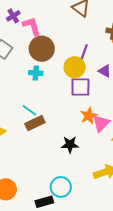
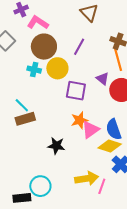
pink L-shape: (32, 26) -> (38, 23), turned -50
purple line: (84, 53) -> (79, 47), moved
yellow circle: (75, 67) -> (57, 68), moved

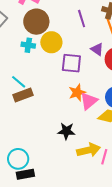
purple line: (79, 47) -> (82, 19), moved, turned -42
black star: (56, 146) -> (66, 131), moved
cyan circle: (40, 186) -> (18, 159), moved

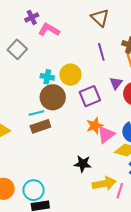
brown circle: (36, 22) -> (53, 97), moved
purple triangle: (97, 49) -> (116, 83), turned 32
purple square: (71, 63) -> (90, 96), turned -30
cyan line: (19, 82) -> (36, 113), turned -56

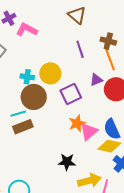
purple triangle: (116, 83) -> (96, 80), turned 32

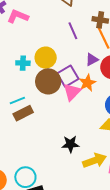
brown circle: (34, 97) -> (48, 81), moved
orange star: (77, 123) -> (87, 83), moved
pink triangle: (89, 132) -> (72, 92), moved

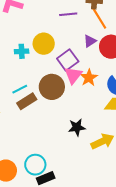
purple line: (73, 31) -> (68, 14), turned -66
brown circle: (48, 81) -> (52, 87), moved
orange star: (87, 83) -> (89, 78), moved

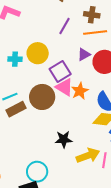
purple line: (68, 14) -> (64, 26), turned -60
orange line: (99, 18) -> (95, 33), turned -70
pink triangle: (73, 75) -> (64, 87), turned -42
cyan circle: (35, 165) -> (37, 172), moved

